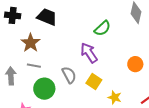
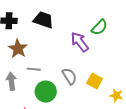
brown star: (31, 43) -> (18, 49), moved
purple arrow: (89, 53) -> (80, 42), moved

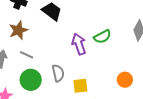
yellow square: (95, 81) -> (80, 86), turned 35

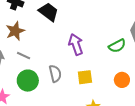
green semicircle: (102, 37) -> (117, 46), moved
yellow square: (80, 86) -> (85, 77), moved

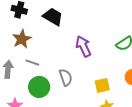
yellow square: (85, 77) -> (102, 85), moved

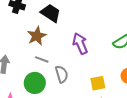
brown star: (22, 39) -> (37, 36), moved
gray line: (32, 63) -> (42, 59), moved

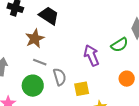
purple arrow: (80, 44) -> (92, 55), moved
yellow square: (98, 83) -> (82, 89), moved

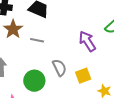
brown star: (35, 39) -> (13, 29), moved
gray line: (40, 62) -> (37, 40), moved

